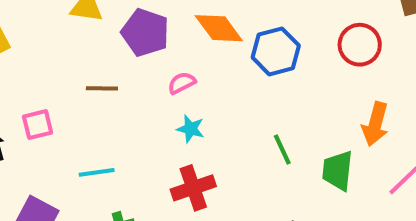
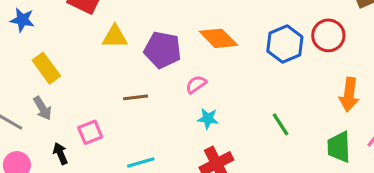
blue hexagon: (276, 51) -> (285, 44), moved
green trapezoid: (338, 171) -> (339, 147), moved

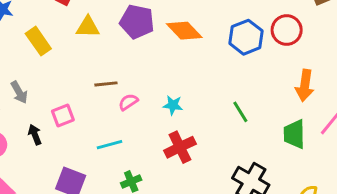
purple pentagon: (163, 50) -> (137, 22), moved
yellow rectangle: (46, 68) -> (38, 41), moved
pink semicircle: (196, 84) -> (128, 102), moved

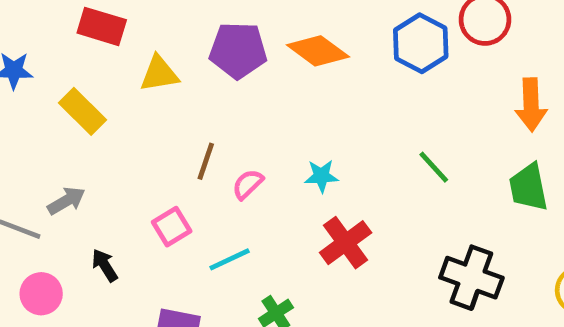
brown line: (106, 84) -> (206, 161), turned -55
gray arrow: (19, 92) -> (66, 201), turned -80
pink square: (63, 116) -> (172, 227), moved

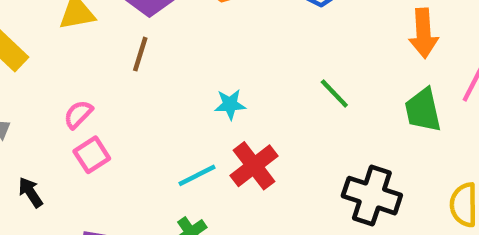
brown line: (206, 161) -> (140, 54), moved
pink semicircle: (248, 184) -> (78, 114), moved
cyan line: (230, 259) -> (197, 175), moved

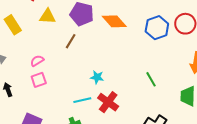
cyan star: (230, 104) -> (97, 77), moved
red cross: (254, 166) -> (108, 102), turned -30

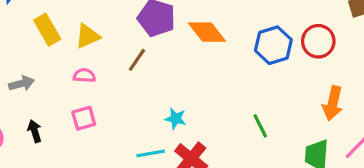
yellow triangle: (47, 16) -> (88, 36), moved, turned -30
pink semicircle: (37, 61) -> (84, 75), moved, turned 32

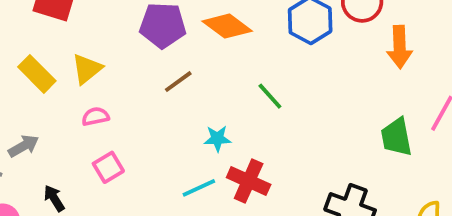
brown line: (137, 60) -> (178, 82), moved, turned 35
orange arrow: (333, 103) -> (400, 47), moved
green line: (260, 126) -> (270, 96), moved

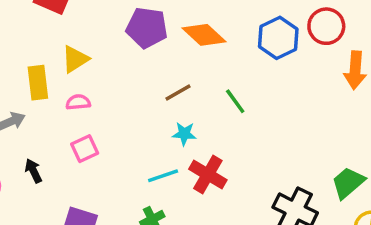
yellow rectangle: (37, 74) -> (38, 83), moved, turned 32
brown line: (178, 82) -> (178, 92), moved
green trapezoid: (396, 137) -> (348, 183), moved, turned 54

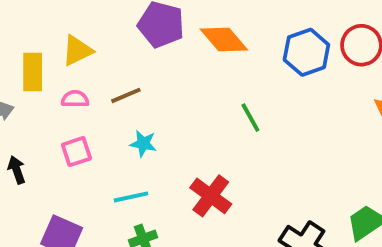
brown line: (178, 92) -> (126, 95), moved
cyan star: (184, 134) -> (143, 144), moved
cyan line: (163, 176) -> (131, 197), moved

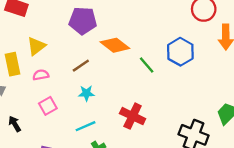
orange diamond: (224, 40) -> (115, 45), moved
blue hexagon: (306, 52) -> (180, 52), moved
brown line: (126, 95) -> (81, 66), moved

